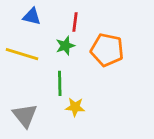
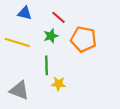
red line: (75, 22) -> (58, 17), turned -56
gray triangle: (25, 115) -> (19, 90), turned -30

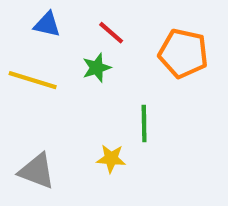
orange pentagon: (83, 39) -> (183, 53), moved
green line: (46, 65) -> (144, 123), moved

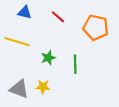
green star: (97, 68) -> (48, 58), moved
yellow star: (111, 159) -> (43, 87), moved

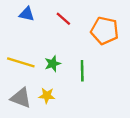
yellow line: (17, 42) -> (21, 62), moved

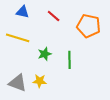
yellow line: (21, 62) -> (18, 38), moved

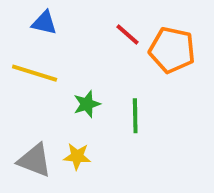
red line: (54, 16) -> (127, 34), moved

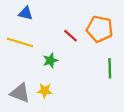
red line: (127, 34) -> (71, 36), moved
green line: (135, 116) -> (110, 68), moved

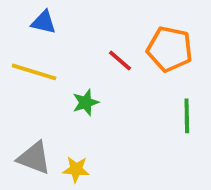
yellow star: (45, 91) -> (76, 169), moved

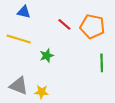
red line: (120, 60) -> (64, 24), moved

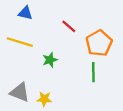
orange pentagon: (92, 27) -> (99, 43), moved, turned 30
green line: (102, 63) -> (93, 72), moved

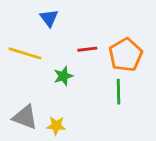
blue triangle: (25, 13) -> (49, 18), moved, turned 40
red line: (69, 26) -> (87, 49), moved, turned -48

